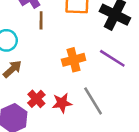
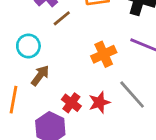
brown line: (41, 20) -> (62, 18), turned 60

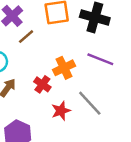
red cross: (71, 103) -> (42, 84), moved

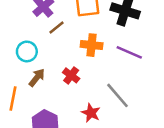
orange cross: (64, 68) -> (92, 45), moved, turned 30
red star: (61, 111) -> (91, 113), moved, turned -30

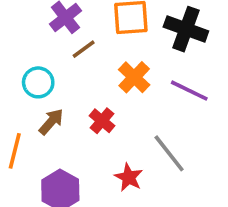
orange cross: (92, 45) -> (134, 77), turned 35

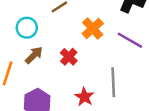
gray line: (169, 153) -> (113, 82), turned 32

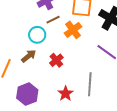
cyan circle: (27, 28) -> (37, 35), moved
orange cross: (93, 28) -> (73, 30), moved

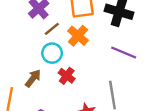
cyan circle: (37, 35) -> (52, 53), moved

